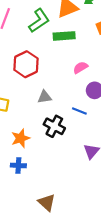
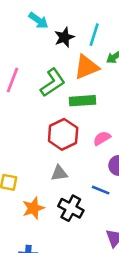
red hexagon: (26, 64) -> (63, 134), moved
orange star: (21, 138) -> (33, 208), moved

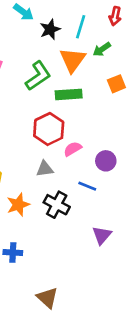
orange triangle: (86, 67) -> (73, 60), turned -32
pink semicircle: (102, 138) -> (73, 149), moved

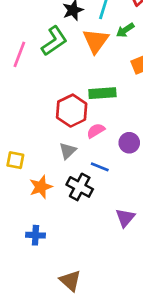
green L-shape: (38, 76) -> (54, 41), moved
green rectangle: (69, 94) -> (102, 93), moved
gray triangle: (45, 169) -> (68, 151), turned -36
blue line: (87, 186) -> (100, 167), moved

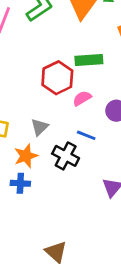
gray triangle: (68, 151) -> (40, 127), moved
blue cross: (35, 235) -> (20, 183), moved

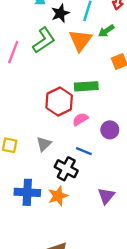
orange star: (26, 156) -> (58, 196), moved
blue cross: (20, 183) -> (27, 192), size x1.5

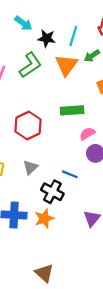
black star: (60, 13) -> (47, 38), turned 30
red hexagon: (59, 102) -> (28, 126), moved
pink semicircle: (80, 119) -> (87, 134), moved

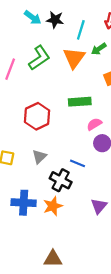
black star: (47, 38) -> (55, 20), moved
brown triangle: (44, 273) -> (53, 259), turned -42

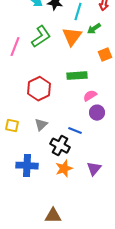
orange star: (53, 206) -> (64, 169), moved

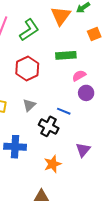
green L-shape: (41, 37) -> (29, 30), moved
orange star: (64, 169) -> (53, 164), moved

